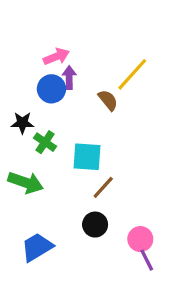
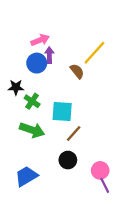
green arrow: (26, 183) -> (32, 130), moved

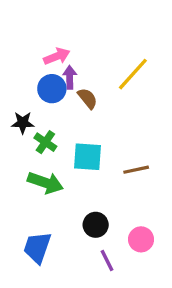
brown semicircle: (77, 71) -> (88, 98), moved
brown line: (74, 133) -> (136, 170), moved, turned 36
blue trapezoid: (26, 176) -> (37, 247), turned -40
purple line: (105, 185) -> (107, 260), moved

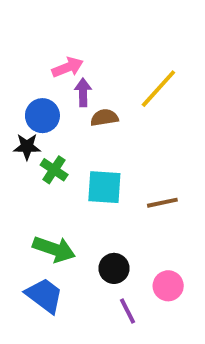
blue circle: (52, 89) -> (42, 116), moved
brown semicircle: (88, 98) -> (104, 118), turned -60
green arrow: (45, 183) -> (54, 249), moved
blue trapezoid: (37, 247) -> (44, 295), turned 108

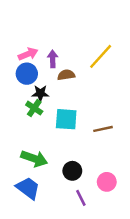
pink arrow: (68, 67) -> (28, 54), moved
black star: (27, 147) -> (40, 93), moved

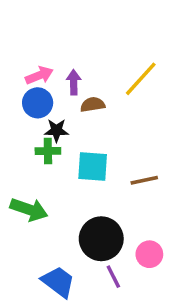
green cross: (34, 108) -> (48, 151), turned -35
green arrow: (34, 159) -> (29, 209), moved
black circle: (72, 171) -> (101, 239), size x1.6
blue trapezoid: (28, 188) -> (58, 282), moved

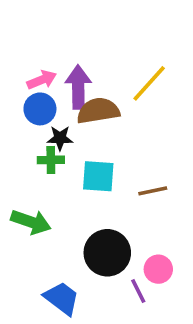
purple arrow: (74, 82) -> (78, 87), size x1.6
brown semicircle: (93, 105) -> (98, 111), size x1.6
purple line: (113, 277) -> (138, 291), moved

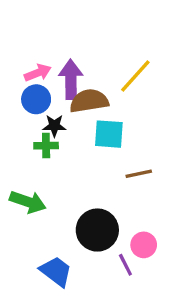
cyan square: (98, 176) -> (109, 134), moved

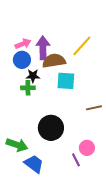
brown line: (139, 174) -> (94, 108), moved
green arrow: (28, 202) -> (17, 145), moved
black circle: (97, 230) -> (51, 128), moved

